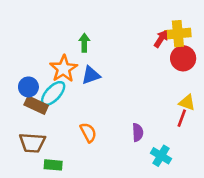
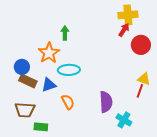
yellow cross: (178, 34) -> (128, 15), moved
blue triangle: (91, 75) -> (49, 85), moved
cyan ellipse: (53, 93) -> (69, 70), moved, turned 45
purple semicircle: (138, 132) -> (106, 102), size x1.5

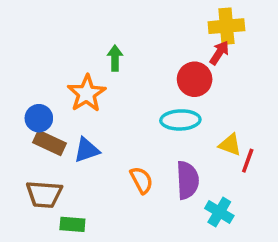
red circle: (141, 45) -> (195, 79), moved
cyan ellipse: (69, 70) -> (180, 120), moved
yellow triangle: (144, 79) -> (230, 145), moved
orange semicircle: (68, 102) -> (141, 180), moved

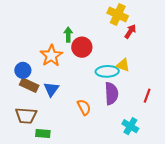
yellow cross: (226, 26) -> (118, 14), moved, turned 30
red circle: (195, 79) -> (82, 47), moved
yellow triangle: (230, 145) -> (123, 65), moved
blue triangle: (87, 150) -> (51, 89), turned -35
purple semicircle: (187, 180) -> (111, 94), moved

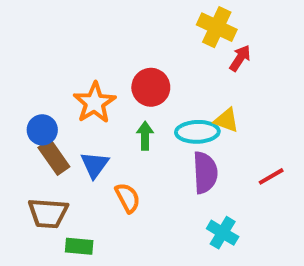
green arrow: (68, 35) -> (145, 136), moved
brown rectangle: (29, 85) -> (54, 157), turned 30
red line: (147, 96) -> (271, 176), turned 40
orange semicircle: (84, 107) -> (128, 198), moved
cyan cross: (130, 126) -> (223, 233), moved

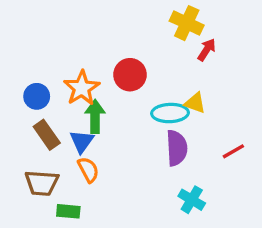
blue circle: (42, 130) -> (37, 96), moved
green arrow: (145, 136) -> (95, 116), moved, size x1.4
orange semicircle: (128, 198) -> (88, 170), moved

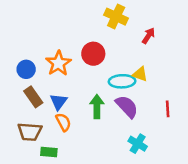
yellow cross: (187, 23) -> (116, 17), moved
green arrow: (95, 116) -> (97, 106), moved
purple semicircle: (177, 148) -> (127, 106), turned -40
red line: (233, 151) -> (168, 109), turned -63

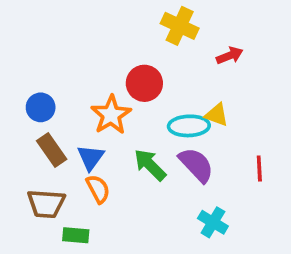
red arrow: (148, 36) -> (230, 55), turned 35
orange star: (59, 63) -> (111, 115), moved
green arrow: (97, 106) -> (150, 165), turned -45

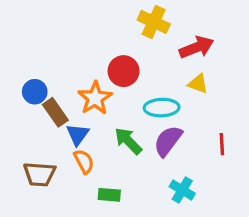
red arrow: (230, 55) -> (196, 47), size x1.5
yellow triangle: (217, 115) -> (198, 84), moved
brown rectangle: (52, 150) -> (55, 112), moved
purple semicircle: (196, 165) -> (168, 141), turned -100
green rectangle: (76, 235) -> (109, 195), moved

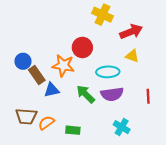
orange star: (95, 98) -> (63, 66), turned -30
blue triangle: (78, 135) -> (52, 90), turned 42
purple semicircle: (168, 141) -> (112, 94), turned -135
orange semicircle: (84, 161) -> (46, 123), moved, turned -98

